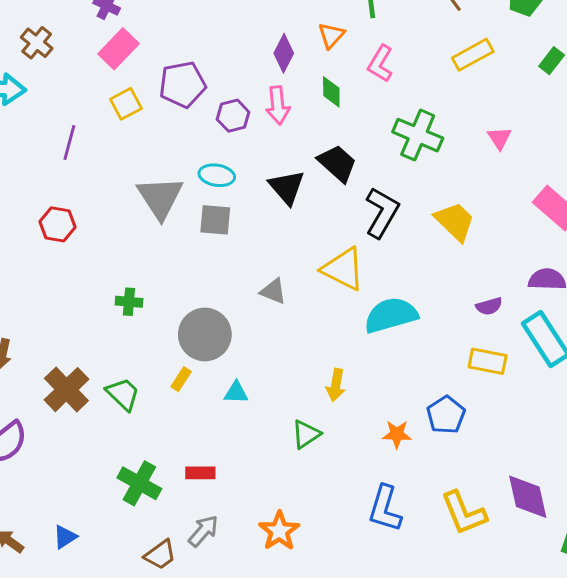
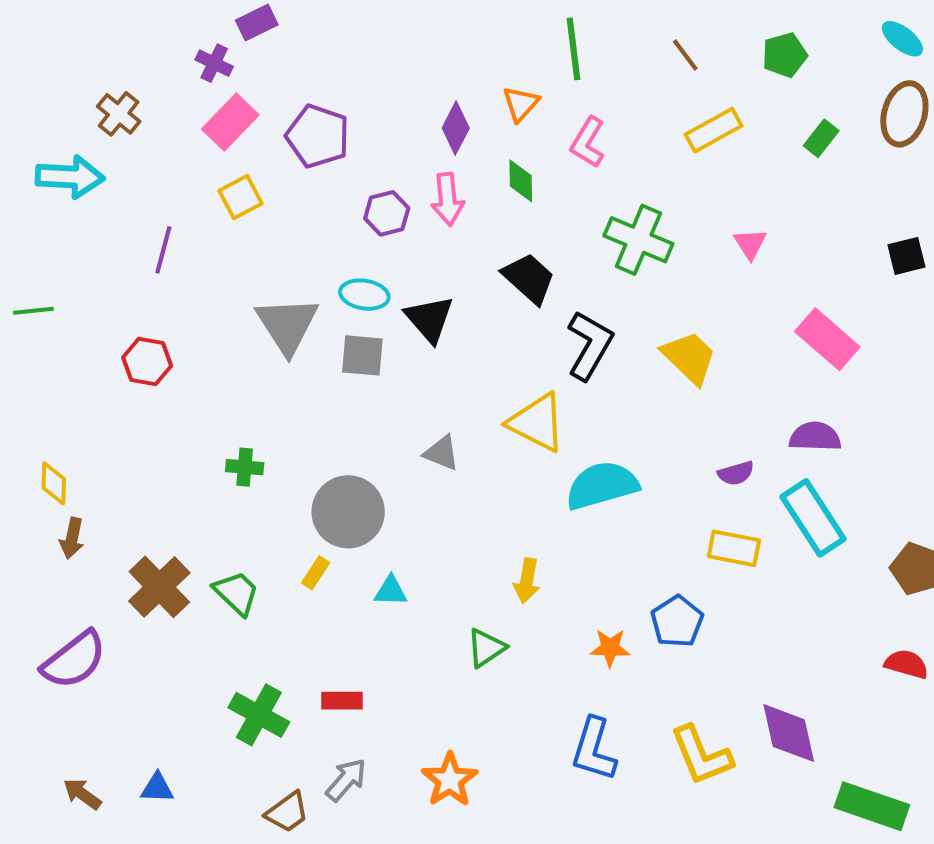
purple pentagon: (183, 84) -> (318, 136), moved, turned 30
black triangle: (287, 187) -> (429, 319), moved
blue triangle: (65, 537) -> (157, 788), turned 35

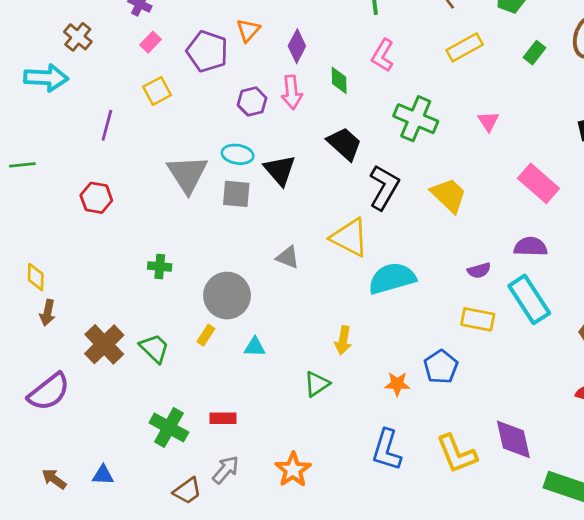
orange triangle: (521, 104) -> (248, 30), moved
pink rectangle: (230, 122) -> (150, 42), size x0.6

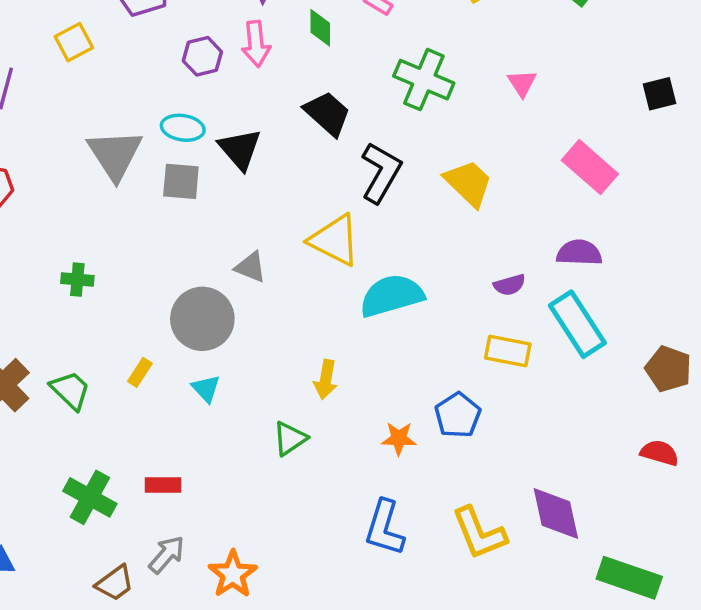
gray circle: (227, 296) -> (202, 319), moved
cyan triangle: (255, 347) -> (206, 388), turned 45
orange star: (293, 470) -> (233, 574), moved

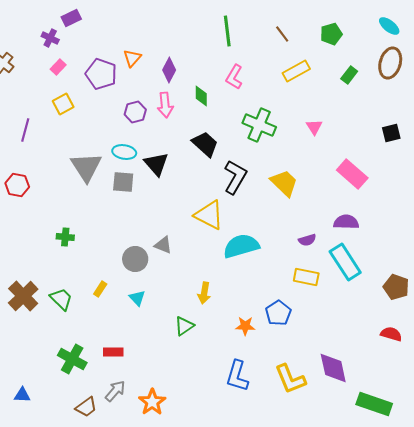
gray triangle: (251, 267) -> (163, 245), moved
gray circle: (202, 319) -> (135, 259), size x0.7

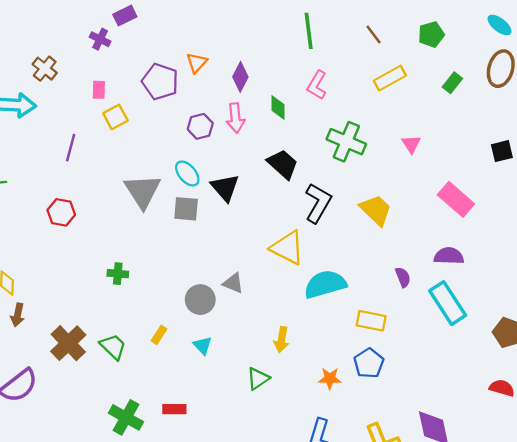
pink rectangle: (58, 67) -> (99, 90), moved, turned -42
cyan ellipse: (124, 152) -> (187, 173), turned 40
purple semicircle: (307, 240) -> (403, 277), turned -96
yellow rectangle: (306, 277) -> (371, 321), moved

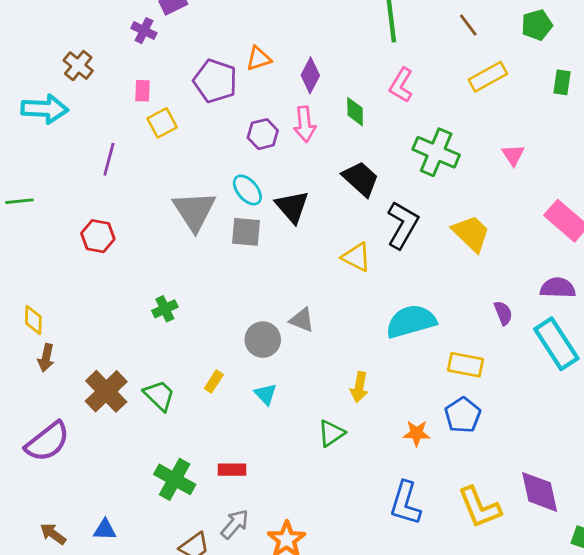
orange triangle: (197, 63) -> (259, 59), turned 30
green rectangle: (452, 83) -> (562, 82), turned -30
yellow triangle: (287, 248) -> (356, 257), moved, size x0.7
green cross: (118, 274) -> (165, 309), turned -30

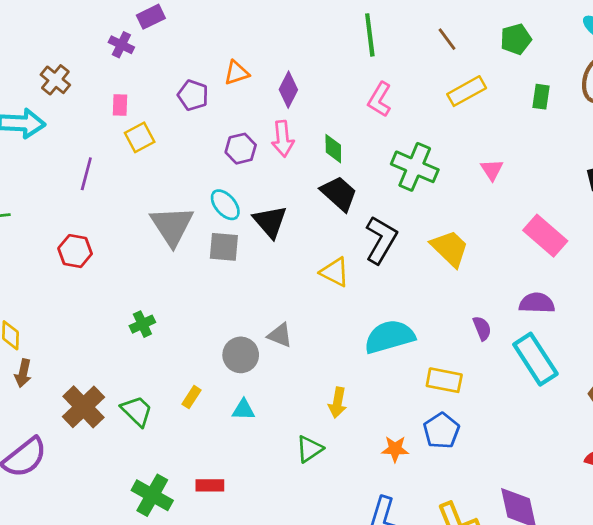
purple pentagon: (215, 81) -> (193, 95), size x0.7
green diamond: (355, 112) -> (333, 149), moved
cyan triangle: (266, 394) -> (243, 410), turned -45

